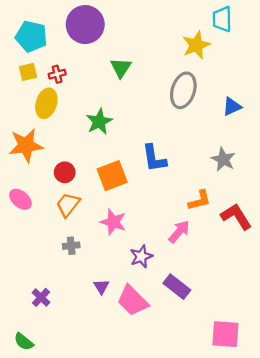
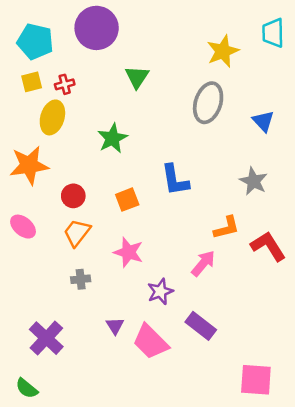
cyan trapezoid: (222, 19) -> (273, 33), moved
blue triangle: (232, 107) -> (263, 121), turned -48
orange square: (112, 176) -> (127, 200), size x0.7
purple cross: (41, 297) -> (46, 338), size x1.6

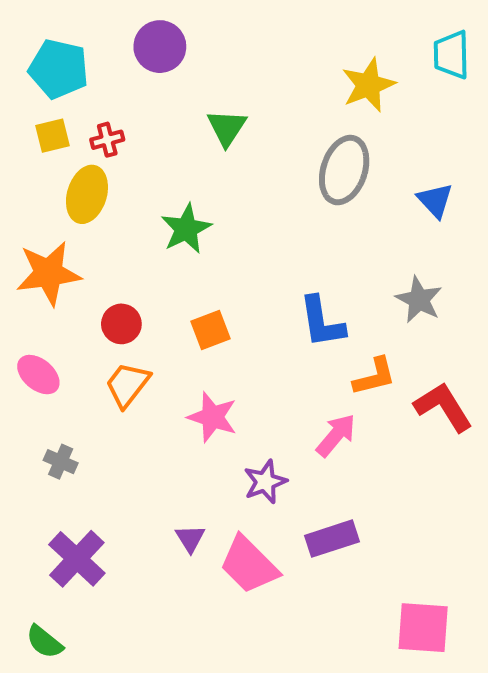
purple circle: (97, 28) -> (160, 47), size x0.7
blue L-shape: (175, 180) -> (322, 322), moved
gray cross: (81, 279) -> (61, 462), moved, turned 30
purple rectangle: (201, 326) -> (332, 539), turned -56

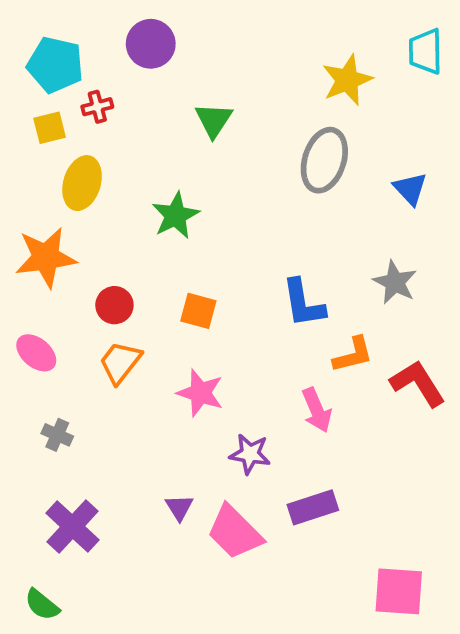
red cross: (107, 140) -> (97, 107), moved
orange square: (210, 330) -> (198, 311), turned 36
pink arrow: (336, 435) -> (317, 410), turned 117
purple star: (265, 482) -> (250, 454), turned 30

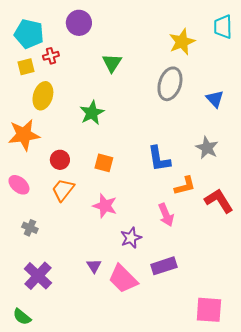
purple star: (250, 454) -> (131, 238), turned -30

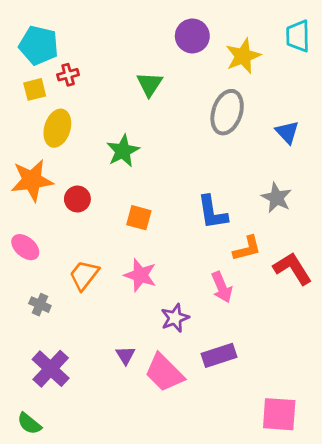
purple circle: (79, 23) -> (192, 36), moved
red circle: (60, 160) -> (77, 199), moved
orange trapezoid: (63, 190) -> (84, 275), moved

